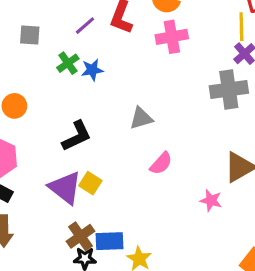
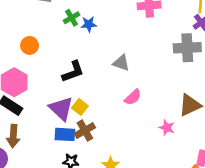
gray triangle: (141, 118) -> (121, 63), turned 30
brown cross: (81, 236) -> (85, 130), moved
blue rectangle: (109, 241) -> (65, 134), moved

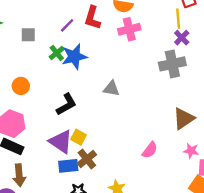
blue star: (89, 24) -> (74, 57), size x1.6
pink semicircle: (133, 97) -> (150, 150), moved
pink star: (167, 128) -> (191, 151), moved

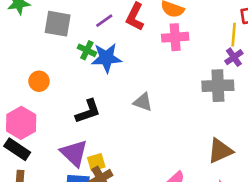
gray square: (28, 35) -> (58, 24), size x1.5
green cross: (57, 53) -> (87, 50), turned -35
yellow square: (79, 137) -> (96, 162), moved, turned 35

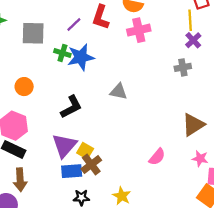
gray cross: (218, 86) -> (183, 67), size x0.6
purple triangle: (74, 153) -> (64, 146), turned 36
yellow square: (96, 162) -> (85, 151), turned -35

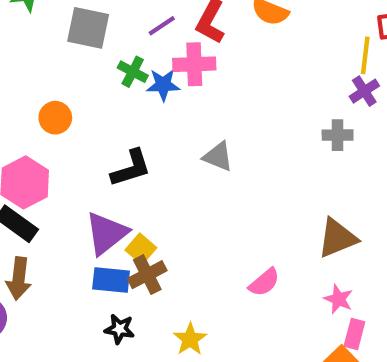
pink cross: (139, 30) -> (194, 64), moved
blue star: (81, 57) -> (163, 85), size x0.7

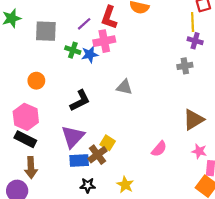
purple cross: (364, 91) -> (195, 41), turned -32
yellow square: (141, 249) -> (108, 143), moved

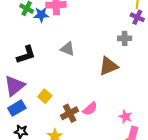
brown triangle: (193, 120) -> (108, 66), moved
brown cross: (97, 155) -> (70, 113), moved
blue rectangle: (79, 161) -> (17, 108), turned -36

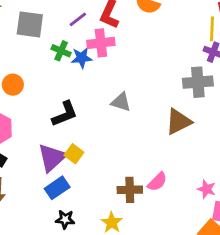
gray cross: (125, 38) -> (198, 82), size x1.5
yellow square: (45, 96) -> (74, 154), moved
brown cross: (70, 113) -> (130, 190), turned 30

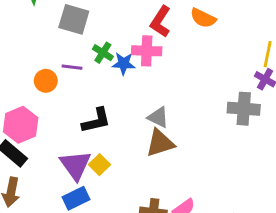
purple line: (78, 19) -> (72, 67), moved, turned 36
brown triangle: (178, 122) -> (160, 143), moved
purple triangle: (52, 158) -> (75, 165), turned -32

